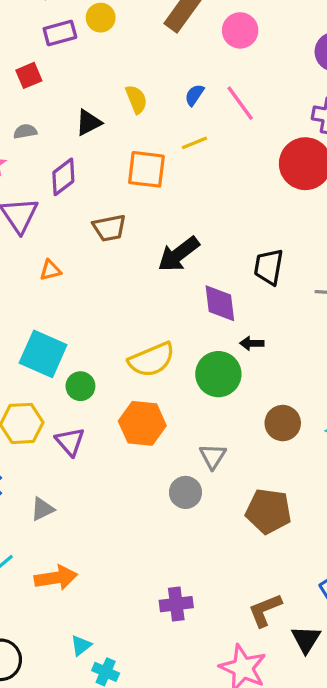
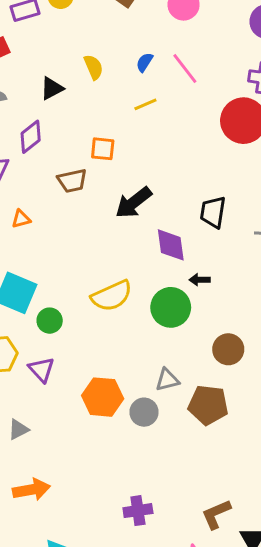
orange square: (146, 169) -> (103, 149), moved, size x0.7
orange hexagon: (142, 423) -> (103, 397), moved
gray triangle: (213, 456) -> (167, 380), turned 45
brown pentagon: (268, 511) -> (208, 405), moved

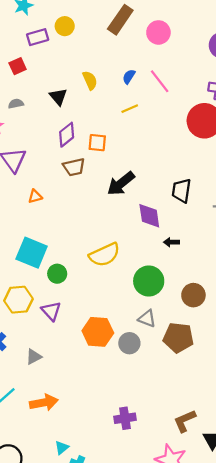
black triangle: (52, 88) -> (58, 97), turned -42
purple diamond: (31, 137) -> (67, 135), moved
green circle: (171, 307) -> (149, 281), moved
gray triangle: (167, 380) -> (147, 319), turned 36

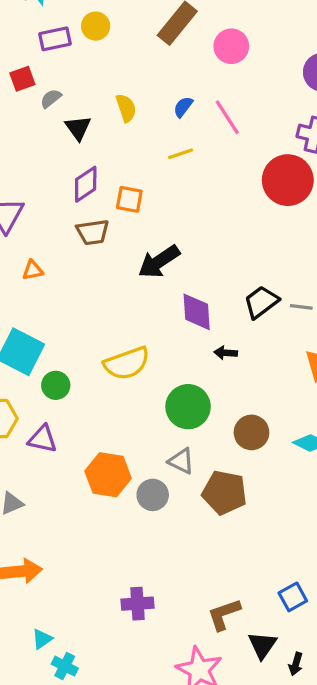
gray semicircle: (16, 104) -> (51, 99), moved, turned -32
black trapezoid: (181, 191) -> (261, 302), moved, turned 40
purple triangle: (51, 311) -> (43, 439), turned -40

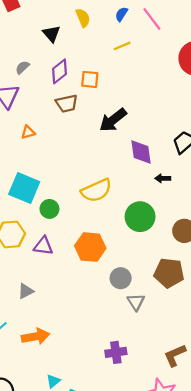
gray semicircle: (51, 99) -> (22, 67), moved
gray triangle: (181, 461) -> (136, 302), moved, turned 36
orange hexagon: (108, 475) -> (90, 247), moved

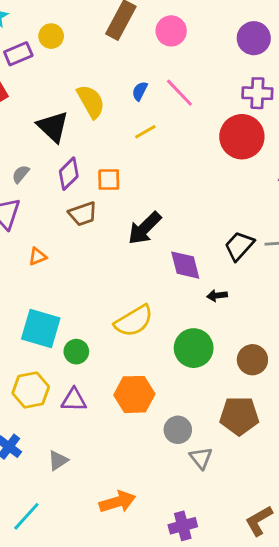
yellow semicircle: (83, 18) -> (91, 101), size x1.4
black triangle: (51, 34) -> (53, 127), size x1.4
orange arrow: (36, 336) -> (117, 502), moved

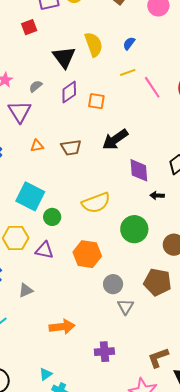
pink line: (179, 93) -> (152, 87), moved
brown trapezoid: (83, 214) -> (71, 148), moved

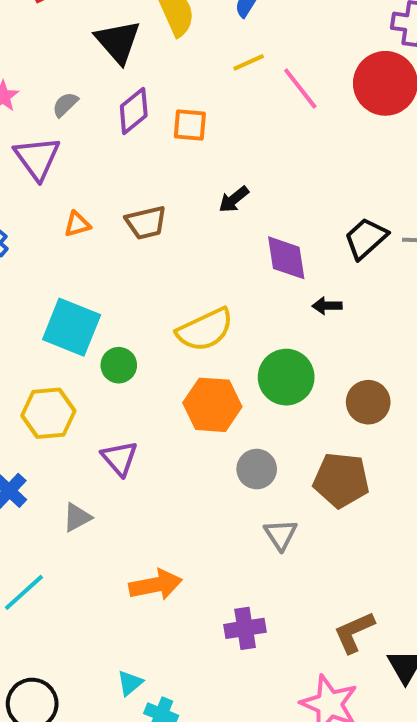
black arrow: (115, 139) -> (234, 199), size x0.6
purple triangle: (44, 250) -> (120, 458), moved, turned 42
orange hexagon: (87, 254) -> (212, 405), moved
gray circle: (113, 284) -> (257, 469), moved

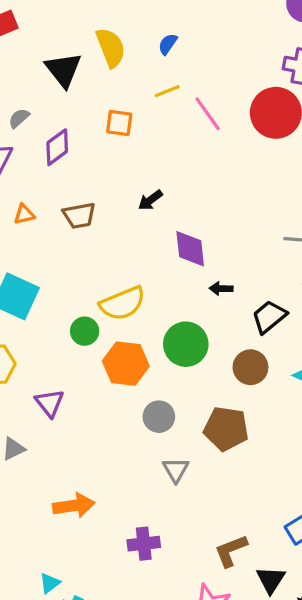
purple diamond: (134, 111) -> (57, 147), moved
orange square: (190, 125) -> (119, 123), moved
black trapezoid: (366, 238) -> (269, 317), moved
green circle: (119, 365) -> (85, 331), moved

